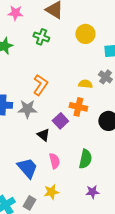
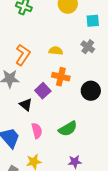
yellow semicircle: (85, 84) -> (56, 51), moved
green semicircle: (85, 159) -> (68, 129), turned 48

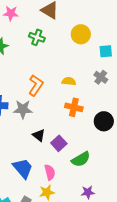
purple square: (43, 91) -> (59, 143), moved
pink semicircle: (37, 131) -> (50, 172), moved

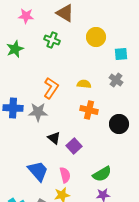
green semicircle: (81, 159) -> (102, 174), moved

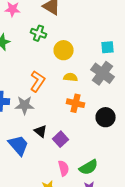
yellow circle: (96, 37) -> (64, 50), moved
gray cross: (116, 80) -> (102, 73), size x1.6
blue trapezoid: (38, 171) -> (18, 145), moved
pink semicircle: (65, 175) -> (64, 168), moved

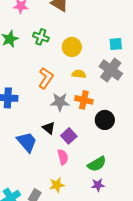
green cross: (38, 33) -> (41, 37), moved
gray star: (24, 105) -> (60, 102), moved
black circle: (106, 117) -> (105, 120), moved
pink semicircle: (64, 168) -> (63, 157), moved

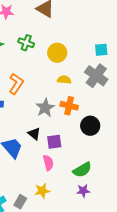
orange L-shape: (46, 78) -> (16, 84), moved
gray star: (60, 102) -> (45, 108), turned -30
purple square: (69, 136) -> (54, 142), turned 35

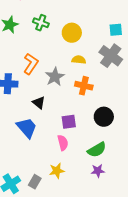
gray star: (45, 108) -> (55, 77), moved
black circle: (90, 126) -> (104, 117), moved
black triangle: (34, 134) -> (39, 103), moved

